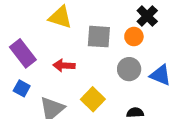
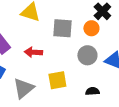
yellow square: (93, 99) -> (57, 80), turned 36

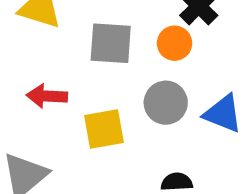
yellow square: (57, 80) -> (104, 129), moved

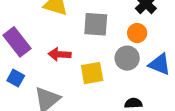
orange circle: (175, 43) -> (137, 33), moved

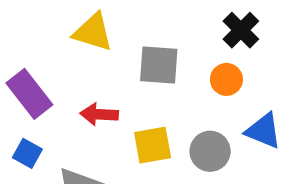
gray circle: (127, 58) -> (210, 151), moved

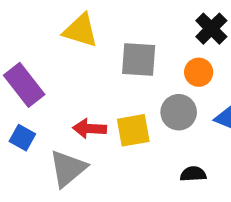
red arrow: (99, 114) -> (90, 129), moved
gray circle: (210, 151) -> (179, 112), moved

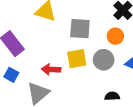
yellow square: (133, 130) -> (77, 59), moved

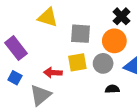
orange circle: (115, 36) -> (114, 41), size x1.5
black semicircle: (112, 96) -> (112, 89), moved

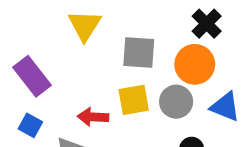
yellow triangle: (48, 17) -> (85, 25), turned 45

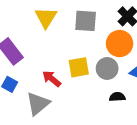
gray square: (139, 52) -> (86, 21), moved
red arrow: (93, 117) -> (52, 79), turned 36

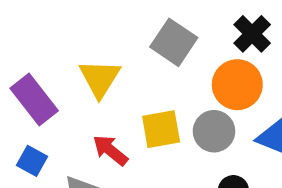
yellow triangle: (46, 17) -> (100, 78), moved
gray square: (86, 21) -> (174, 42), turned 30

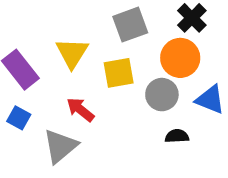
gray square: (174, 42) -> (130, 25), turned 36
yellow square: (161, 129) -> (119, 73), moved

